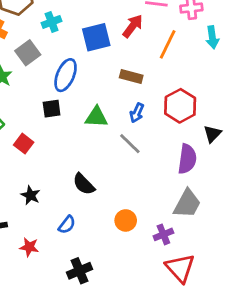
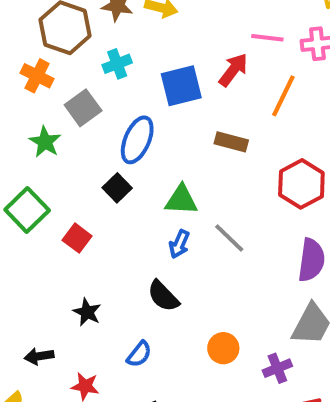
black square: (52, 109) -> (117, 188), turned -36
blue arrow: (137, 113) -> (179, 244), moved

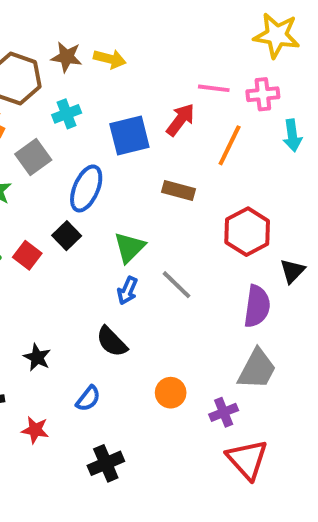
green triangle: (181, 200) -> (129, 247), turned -48
red square: (77, 238) -> (27, 255), moved

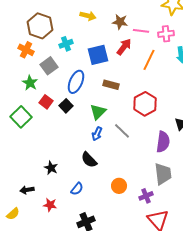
brown star: (67, 57) -> (120, 22), moved
brown rectangle: (178, 190) -> (111, 85), moved
red hexagon: (247, 232) -> (145, 104), moved
red square: (27, 255) -> (46, 102), moved
gray trapezoid: (257, 369) -> (163, 174), turned -35

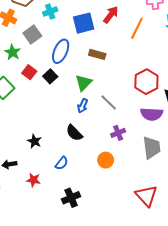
red hexagon: (145, 104) -> (146, 82), moved
purple semicircle: (163, 142) -> (152, 114), turned 85
purple cross: (146, 196) -> (118, 133), moved

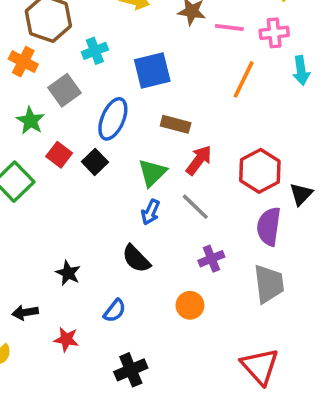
red arrow: (111, 15) -> (199, 160), moved
purple semicircle: (152, 114) -> (269, 226), turned 95

